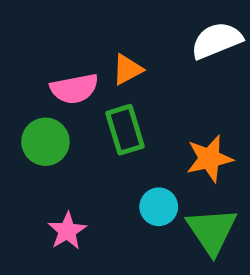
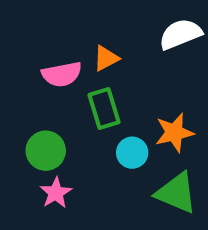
green circle: (45, 142) -> (46, 151), moved
cyan circle: (159, 207) -> (132, 153), moved
green triangle: (212, 231) -> (176, 193), turned -33

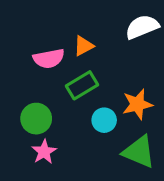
green rectangle: (104, 108) -> (82, 85), turned 76

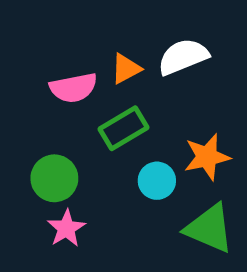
white semicircle: (142, 27) -> (183, 57), moved

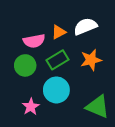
orange star: (207, 157) -> (91, 60), moved
green circle: (54, 178) -> (25, 65), moved
cyan circle: (157, 181) -> (56, 90), moved, size x1.5

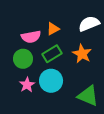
white semicircle: (85, 26) -> (89, 24), moved
orange star: (91, 60) -> (82, 54), turned -30
pink star: (31, 107) -> (27, 85), moved

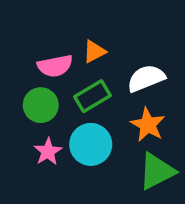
white semicircle: (89, 24) -> (146, 78), moved
orange star: (82, 54) -> (148, 125), moved
green triangle: (88, 96) -> (157, 171), turned -50

